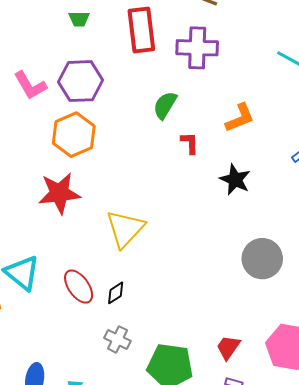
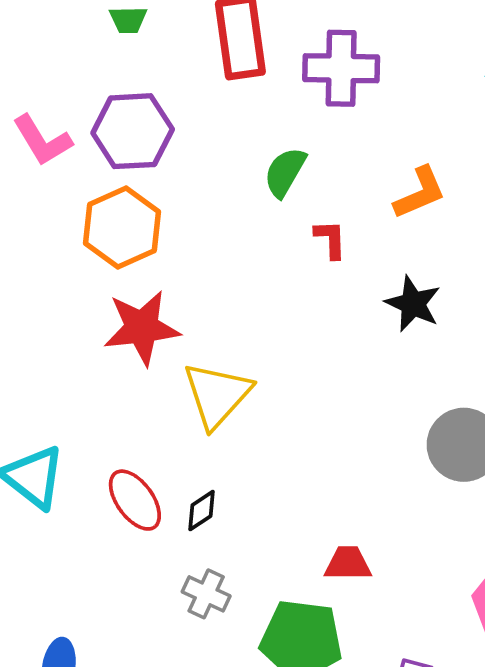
red star: (59, 193) -> (142, 328), moved
red trapezoid: (228, 347) -> (348, 563), moved, turned 56

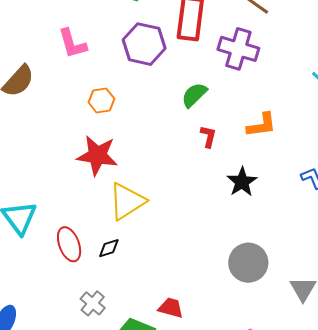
purple hexagon: (133, 131) -> (144, 44), moved
orange hexagon: (122, 228) -> (101, 100), size x0.6
black diamond: (201, 511) -> (109, 248), moved

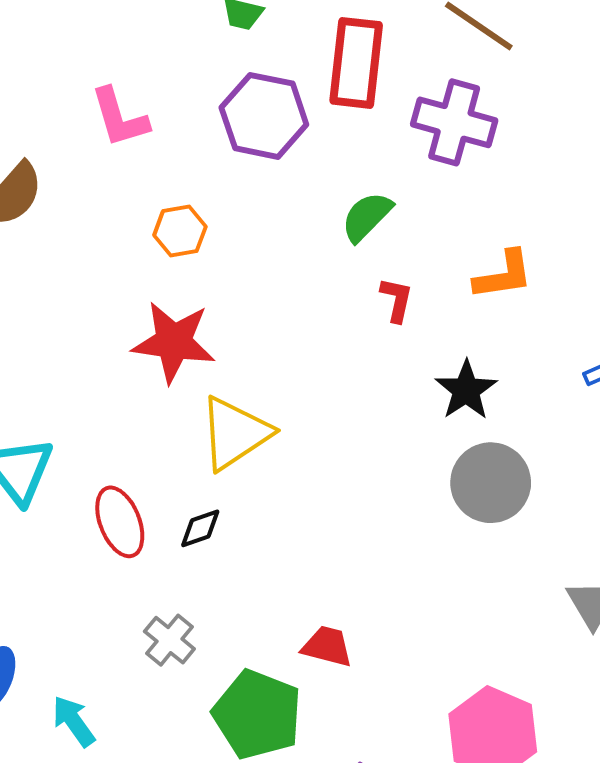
gray circle: (248, 263) -> (491, 483), moved

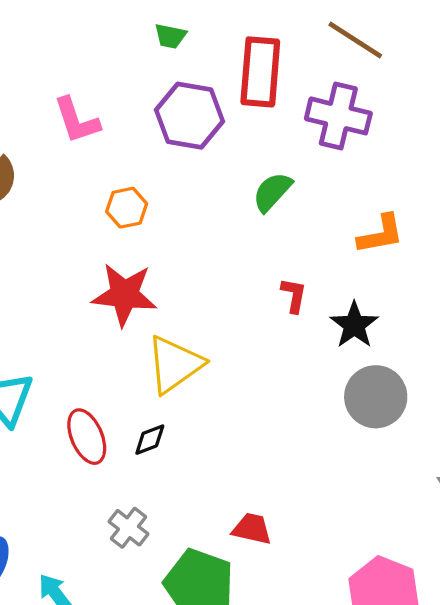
red L-shape: (397, 300) -> (294, 295), moved

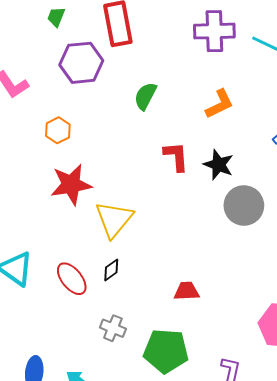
green trapezoid: (170, 36) -> (56, 17), turned 115
purple cross: (338, 116) -> (214, 31), moved
red L-shape: (294, 295) -> (176, 156), size x1.4
red trapezoid: (252, 529) -> (187, 291), moved

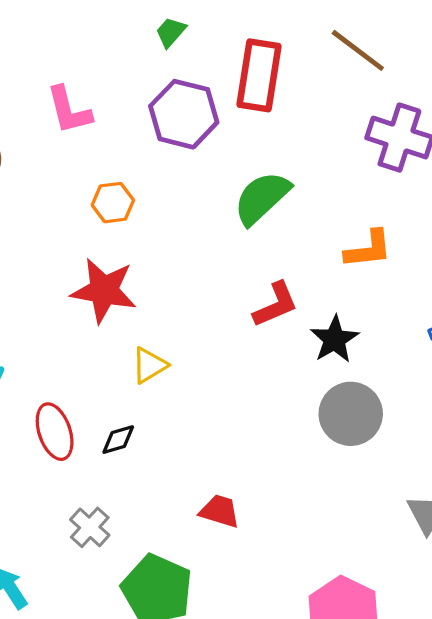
green semicircle: (145, 96) -> (262, 198), size x1.4
red L-shape: (176, 156) -> (276, 305), turned 52
yellow triangle: (114, 219) -> (149, 365), size x0.6

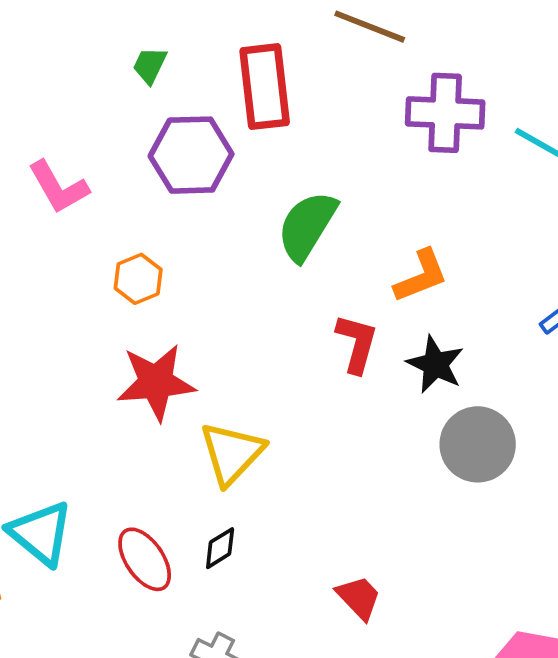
orange L-shape: (368, 249) -> (421, 276), moved
red L-shape: (276, 305) -> (357, 343), turned -36
yellow triangle: (149, 365) -> (232, 453), size x1.5
red trapezoid: (220, 511) -> (359, 598), turned 45

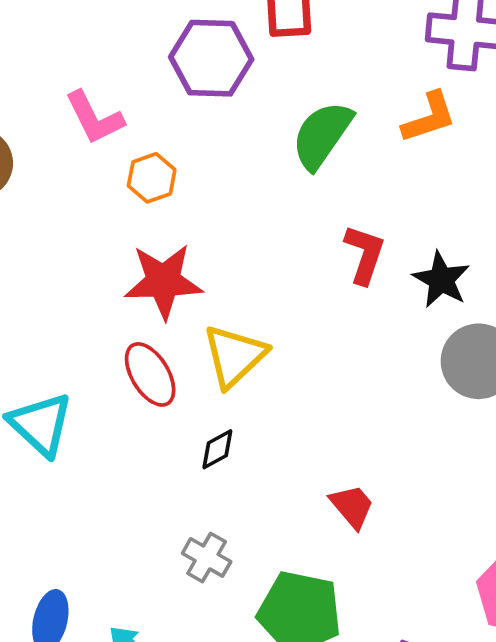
pink L-shape: (58, 187) -> (94, 118), moved
orange L-shape: (421, 276) -> (429, 117), moved
red ellipse: (145, 559) -> (150, 374), moved

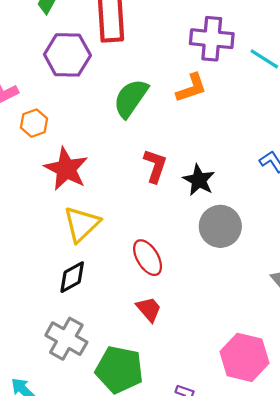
red star: (163, 281) -> (66, 169), moved, turned 30
red ellipse: (150, 374) -> (148, 258), moved
black diamond: (217, 449) -> (72, 277), size x1.4
gray cross: (207, 557) -> (66, 339), size x1.5

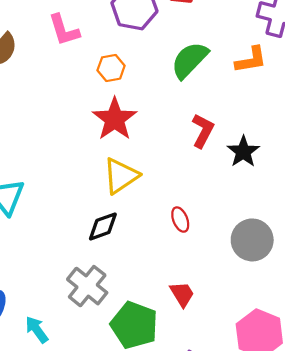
orange hexagon: (34, 123) -> (111, 68), moved
gray circle: (220, 226) -> (252, 240), moved
red ellipse: (148, 258) -> (180, 220), size x0.7
red trapezoid: (149, 309) -> (182, 294), moved

